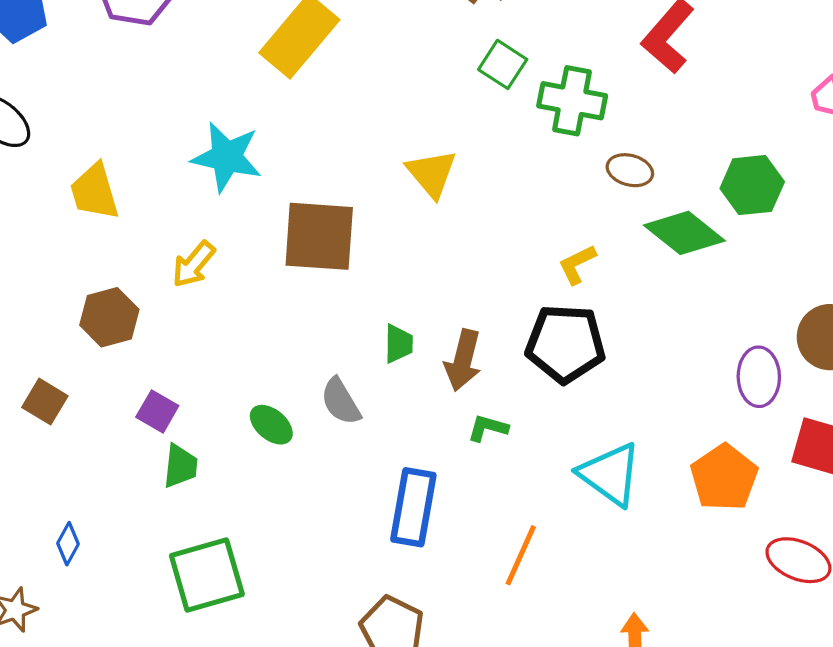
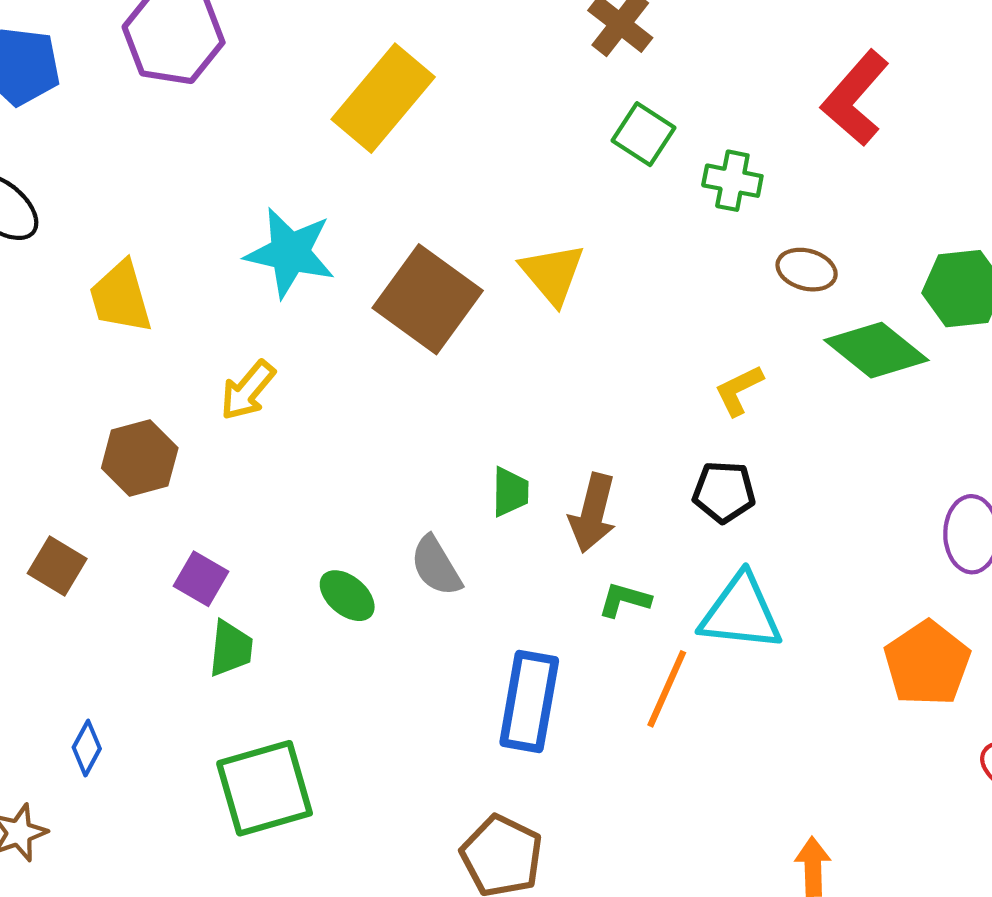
green cross: (572, 101) -> (732, 181), size x0.7
brown square: (319, 236) -> (428, 299), moved, turned 32
black pentagon: (565, 344) -> (724, 492), size x0.6
cyan triangle: (610, 474) -> (741, 613), moved, turned -30
orange line: (521, 555) -> (667, 689), moved

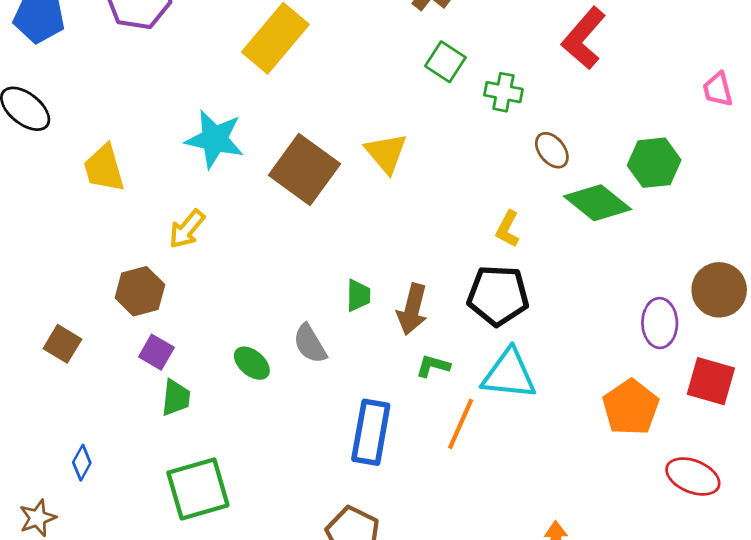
brown ellipse: (807, 270) -> (552, 150), turned 36
yellow L-shape: (739, 390) -> (508, 229), turned -36
brown hexagon: (140, 458) -> (140, 291), moved
black pentagon: (724, 492) -> (498, 295), size x1.5

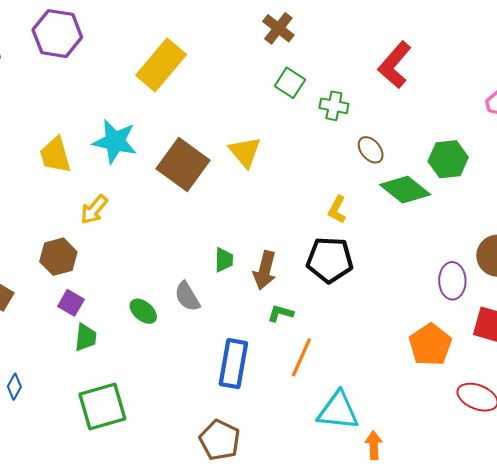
yellow trapezoid: (104, 168) -> (55, 155), moved
cyan triangle: (509, 374) -> (338, 411), moved

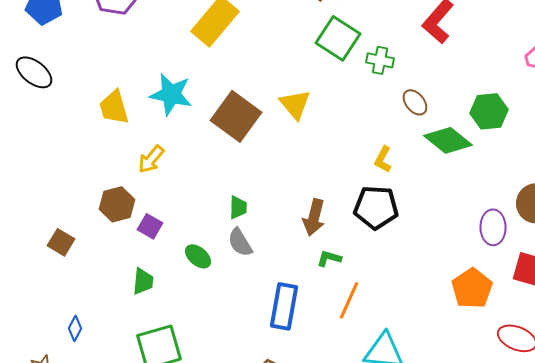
green square: (290, 83) -> (338, 38), size x1.5
green trapezoid: (224, 260) -> (238, 207), moved
purple square: (71, 303) -> (150, 226), moved

